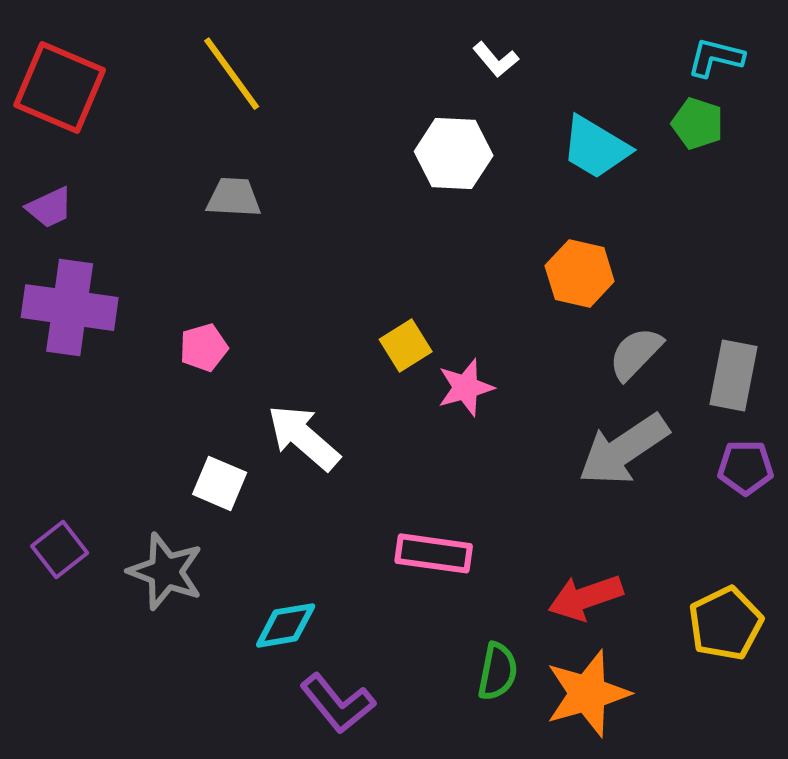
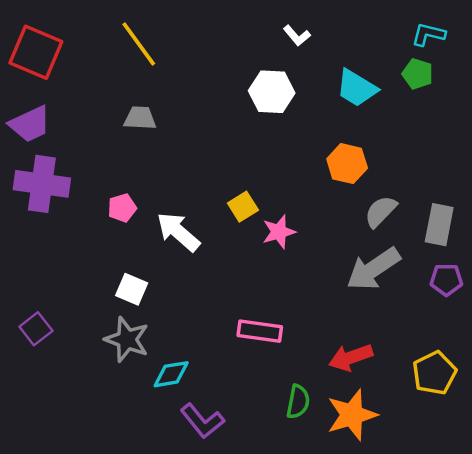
purple trapezoid: (50, 208) -> (30, 124), size x1.5
white arrow: (304, 437) -> (178, 232), moved
gray star: (166, 571) -> (127, 339), moved

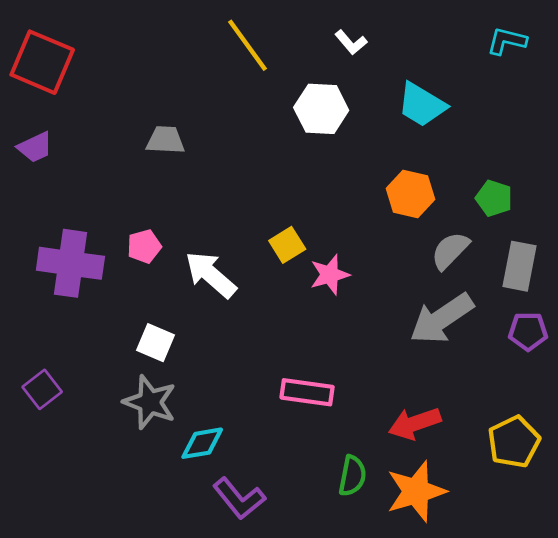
yellow line: (139, 44) -> (248, 45), moved
green pentagon: (418, 74) -> (494, 198), moved
purple trapezoid: (30, 124) -> (35, 147), size x0.7
purple cross: (42, 184) -> (70, 263), moved

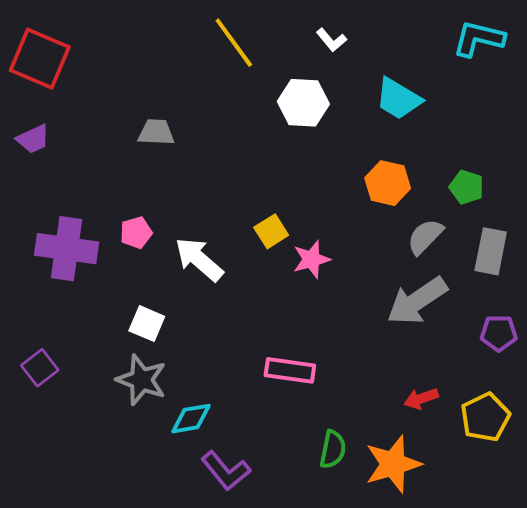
cyan L-shape: (507, 41) -> (479, 39), size x1.4
purple pentagon: (528, 331) -> (499, 333), moved
red arrow: (415, 423) -> (421, 399), moved, size x0.7

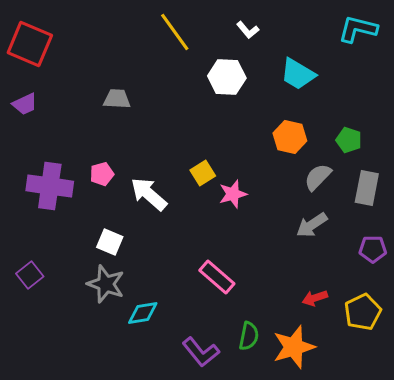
gray arrow: (417, 301) -> (312, 225), size x0.7
pink rectangle: (290, 370) -> (217, 277), turned 33
purple L-shape: (226, 471) -> (201, 352), moved

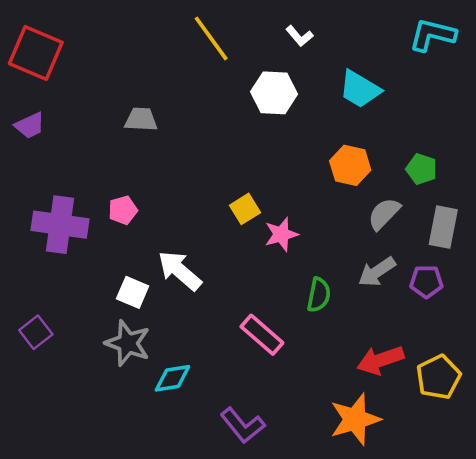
white arrow: (149, 194) -> (180, 271), moved
purple pentagon: (373, 249) -> (426, 281), moved
red arrow: (315, 298) -> (380, 360), size x1.5
green semicircle: (249, 336) -> (319, 295), moved

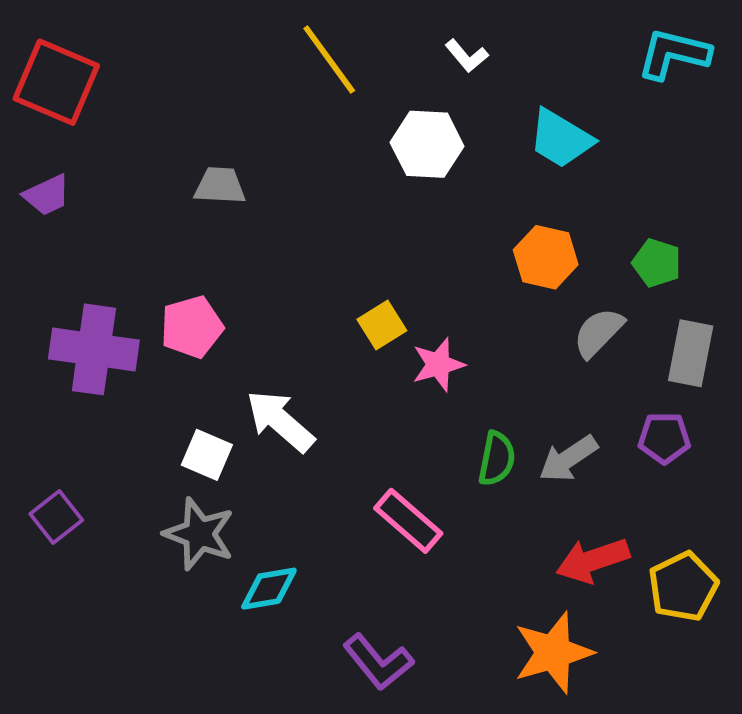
pink pentagon: (123, 210) -> (192, 327), size x1.4
gray arrow: (377, 272) -> (568, 459), moved

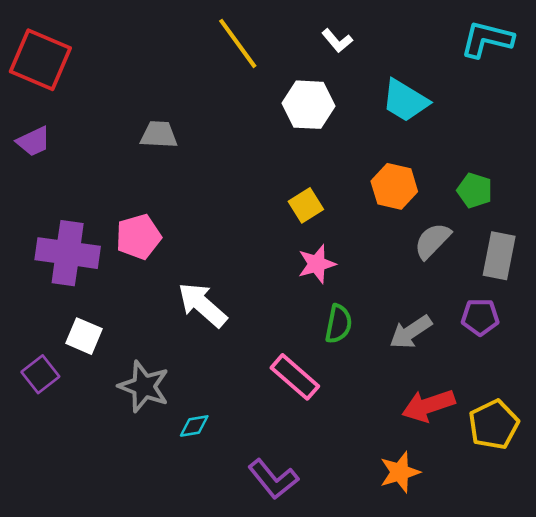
yellow square: (382, 325) -> (306, 205), moved
white square: (207, 455) -> (84, 336), moved
green semicircle: (497, 459) -> (339, 324), moved
cyan diamond: (269, 589) -> (194, 426), size x0.7
orange star: (553, 653) -> (400, 472), size x0.7

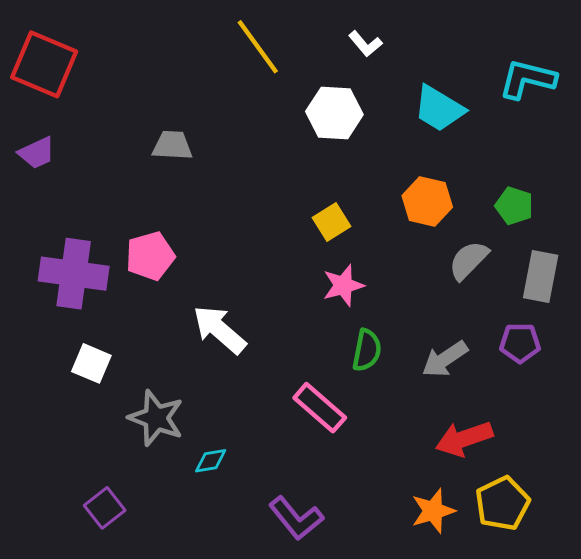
cyan L-shape: (487, 39) -> (527, 79), moved
purple square: (40, 374) -> (105, 508), moved
yellow pentagon: (494, 425) -> (502, 503), moved

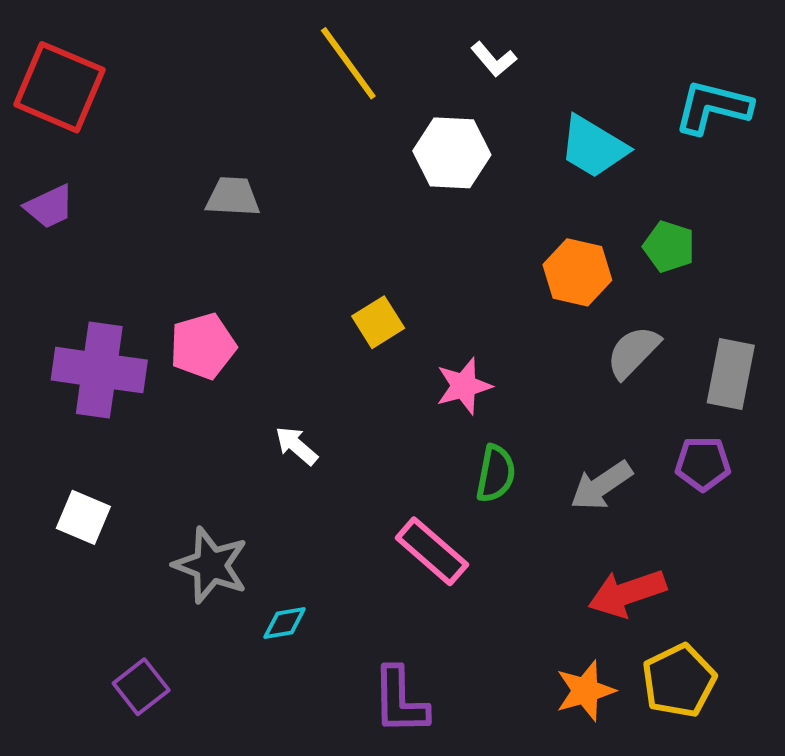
green pentagon: (514, 206) -> (669, 247), moved
yellow square: (331, 222) -> (378, 322), moved
white arrow: (219, 330) -> (296, 446), size x0.6
white square: (91, 363) -> (83, 517), moved
purple L-shape: (296, 518) -> (400, 701), turned 38

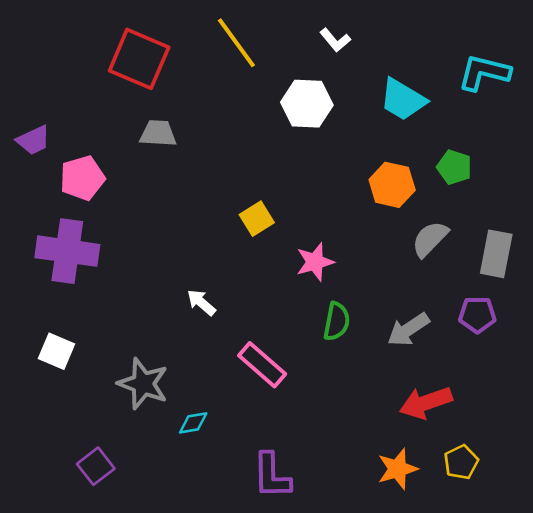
red square: (59, 87) -> (139, 59), moved
pink pentagon: (203, 346) -> (82, 178), moved
pink rectangle: (432, 551) -> (262, 365), moved
yellow pentagon: (679, 681) -> (461, 462), size x0.7

